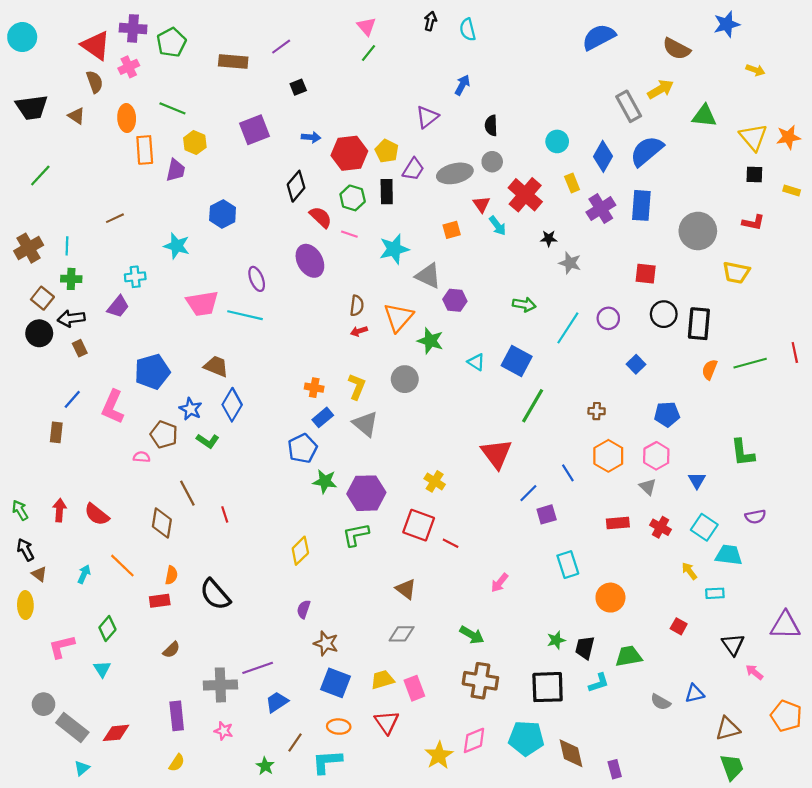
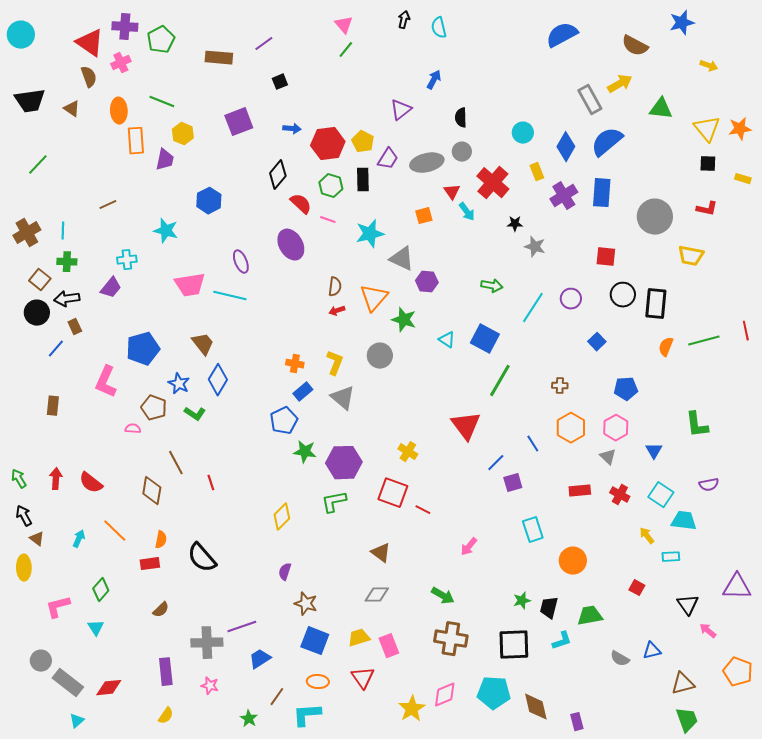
brown trapezoid: (216, 366) -> (203, 344), turned 30
blue line: (72, 399) -> (56, 349), moved

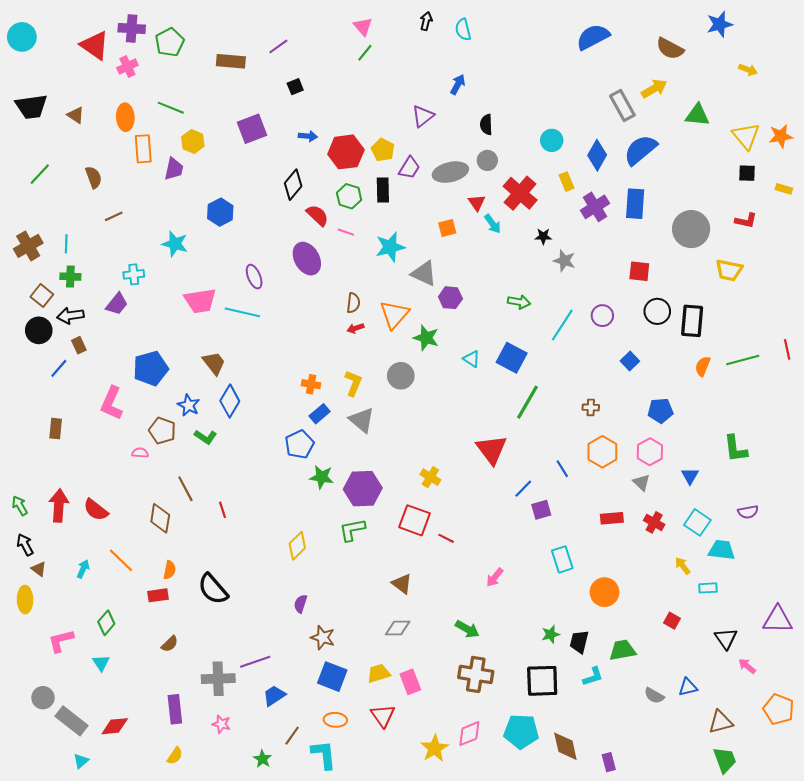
brown semicircle: (89, 77) -> (94, 177), moved
red arrow: (56, 479) -> (59, 506), size x1.4
cyan L-shape: (307, 715) -> (324, 755), turned 88

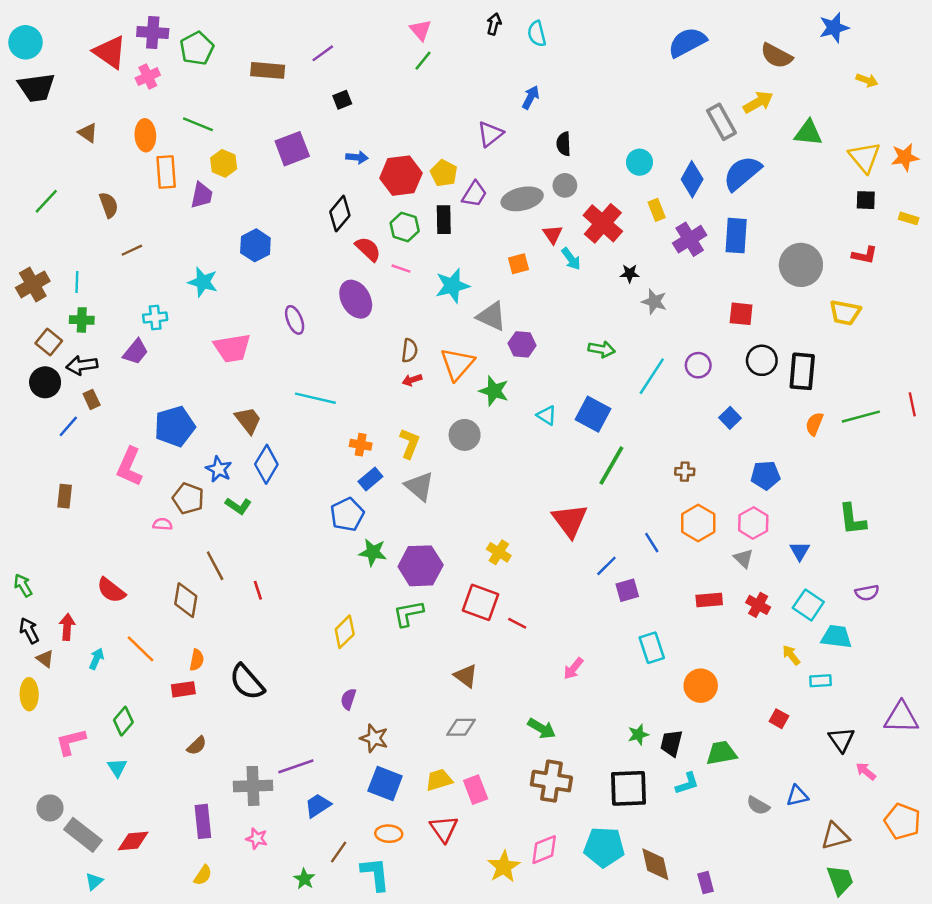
black trapezoid: (31, 107) -> (37, 88), moved
cyan line: (242, 312) -> (315, 398), moved
red arrow: (59, 506) -> (67, 627), moved, size x0.7

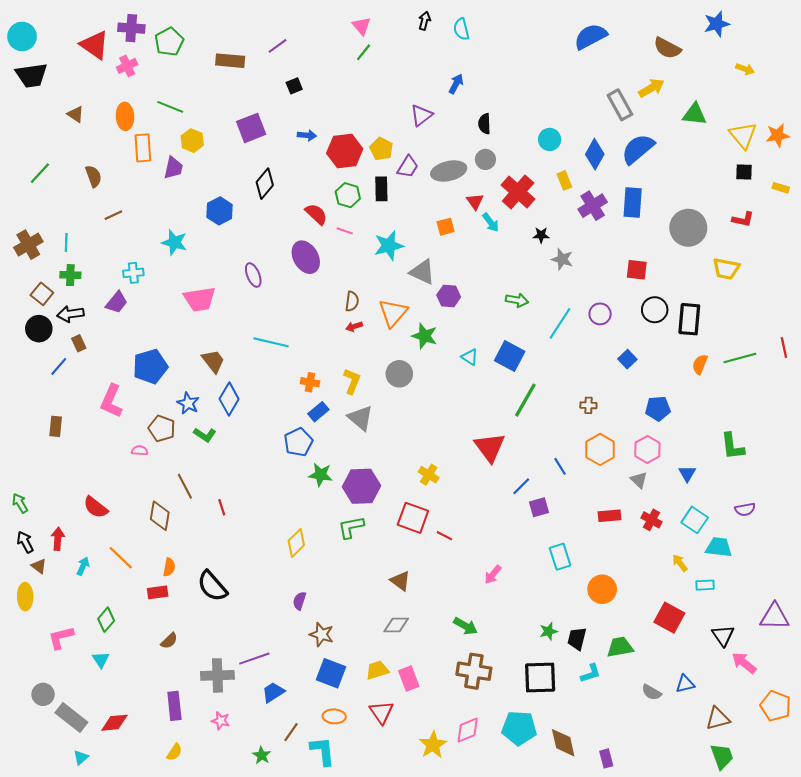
black diamond: (340, 214) -> (265, 184), moved
red square: (779, 719) -> (669, 618), size x1.8
pink arrow: (866, 771) -> (744, 663), size x1.4

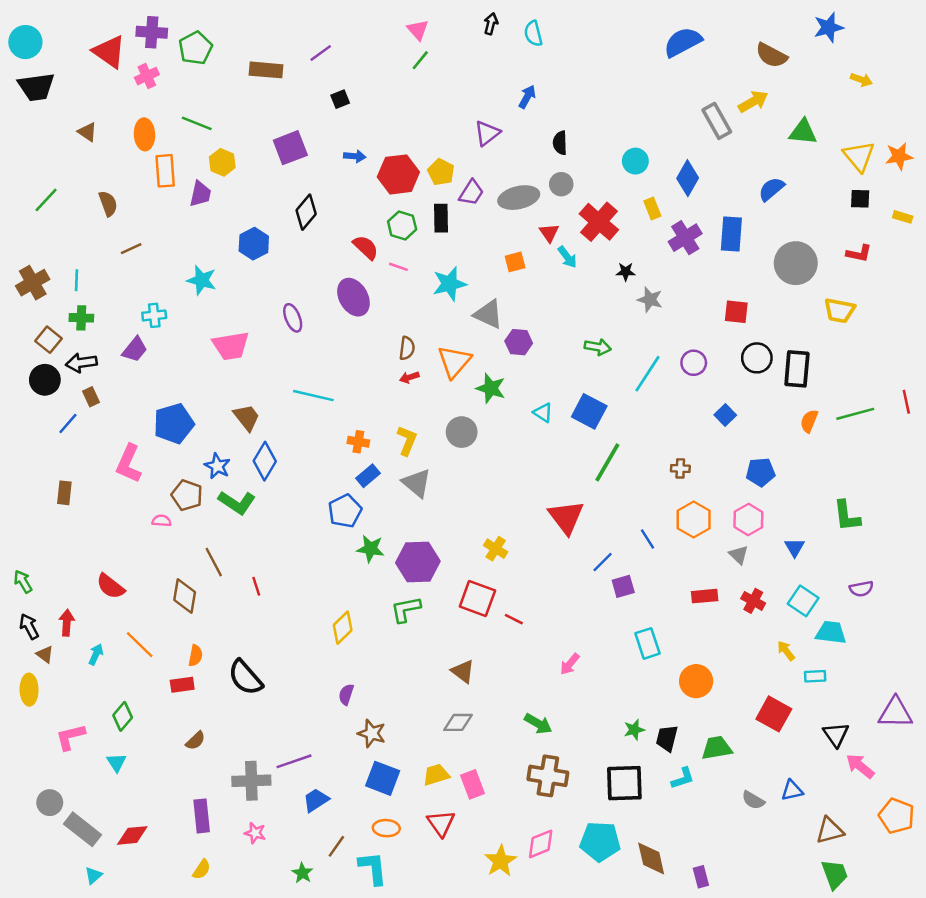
blue semicircle: (638, 149) -> (771, 189), moved, size x0.7
green L-shape: (205, 435) -> (237, 502), size x1.4

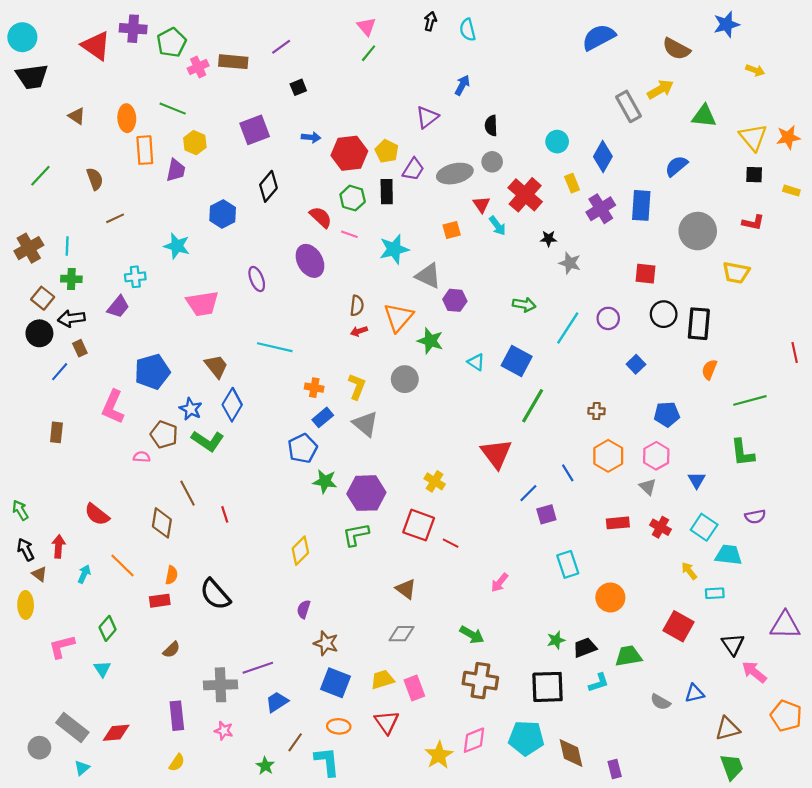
pink cross: (147, 76) -> (198, 67), moved
green line: (855, 414) -> (750, 400), moved
black trapezoid: (667, 738) -> (585, 648), turned 55
gray circle: (50, 803) -> (39, 748), moved

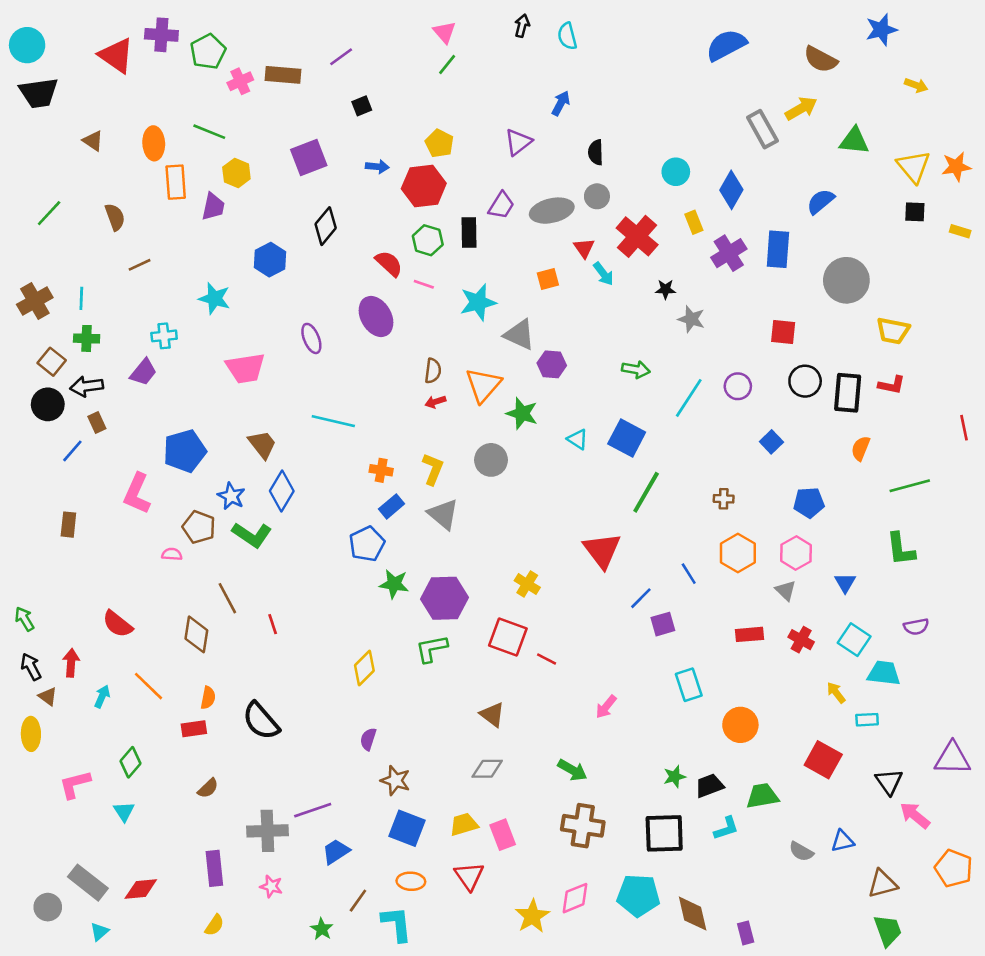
yellow pentagon: (387, 151) -> (439, 143), moved
red L-shape: (753, 223) -> (892, 385), moved

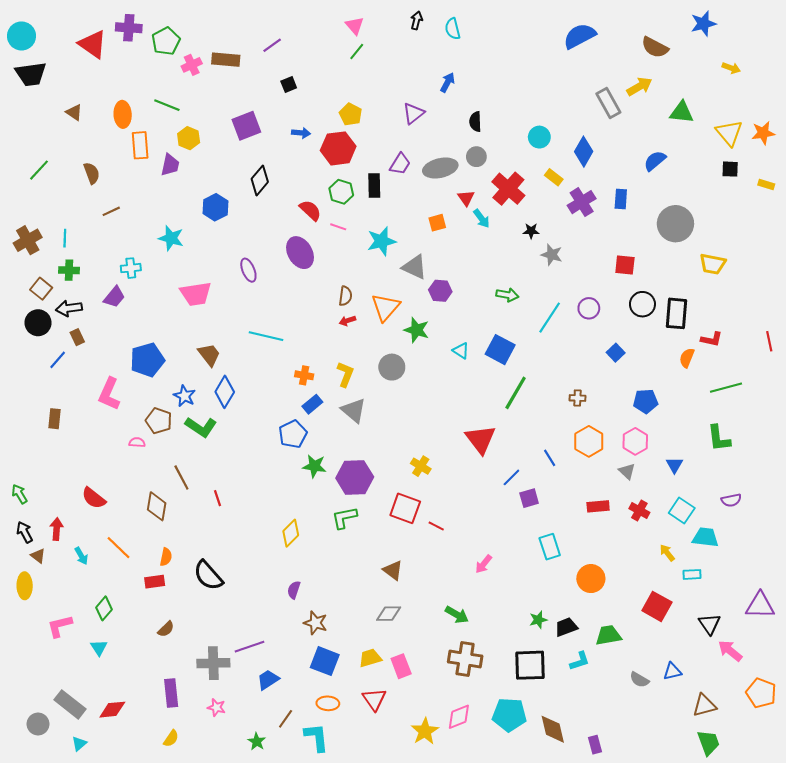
yellow rectangle: (694, 222) -> (554, 177), turned -30
blue rectangle: (778, 249) -> (621, 199), size x0.7
red L-shape: (892, 385) -> (712, 339), moved
cyan arrow: (102, 696) -> (81, 556), turned 126

